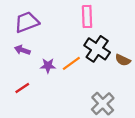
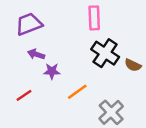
purple arrow: (22, 50) -> (36, 54), moved
orange line: (71, 63) -> (77, 92), moved

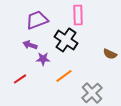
purple trapezoid: (29, 24) -> (37, 20), moved
black cross: (105, 53) -> (66, 40), moved

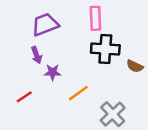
black cross: (66, 40) -> (105, 49), moved, turned -30
purple arrow: (30, 45) -> (37, 55), turned -128

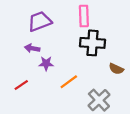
purple arrow: (37, 55) -> (32, 48), turned 120
brown semicircle: (135, 66) -> (116, 69), moved

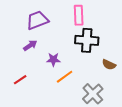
purple arrow: (32, 48) -> (30, 45), turned 136
purple star: (46, 63) -> (53, 60), moved

